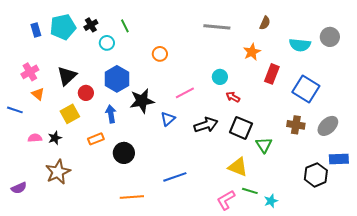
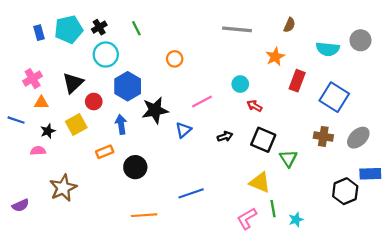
cyan circle: (107, 43) -> (106, 55), moved, size x1.5
orange triangle: (38, 94) -> (41, 103), turned -40
black arrow: (206, 125) -> (225, 136), size x0.6
black star: (55, 138) -> (48, 131), moved
green line: (250, 191) -> (273, 209), turned 63

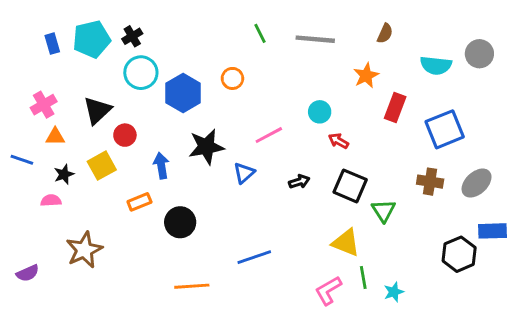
green line: (136, 28) -> (260, 33), moved
blue hexagon: (128, 86) -> (183, 93), moved
blue square: (334, 97) -> (445, 129), turned 36

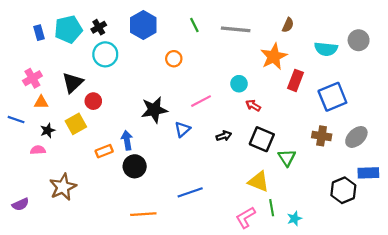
orange star: (366, 76) -> (274, 57), size x1.4
blue hexagon: (183, 93) -> (143, 25), moved
blue arrow: (161, 166) -> (127, 140), moved

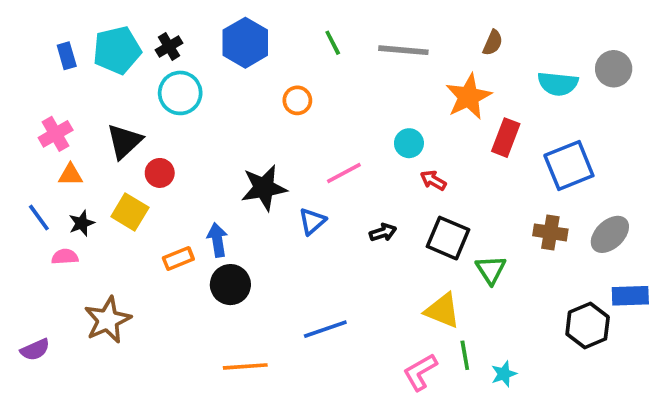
blue line: (16, 120) -> (39, 218), moved, turned 35
yellow square: (76, 124) -> (130, 212), turned -30

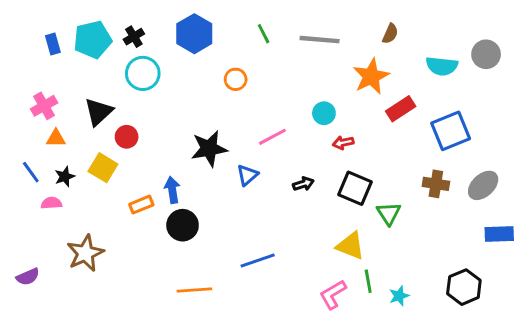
red rectangle: (506, 138) -> (401, 109), turned 36
red arrow: (433, 180) -> (343, 143), turned -42
black hexagon: (588, 325) -> (464, 287), moved

